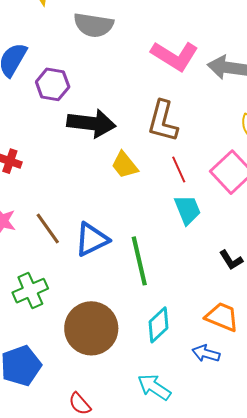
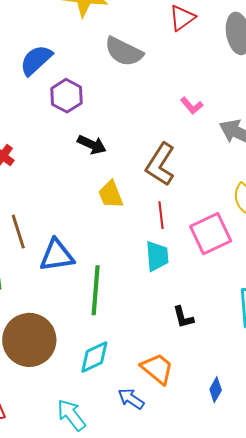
pink L-shape: (175, 56) -> (192, 106), size x0.5
black arrow: (91, 123) -> (92, 145), size x0.6

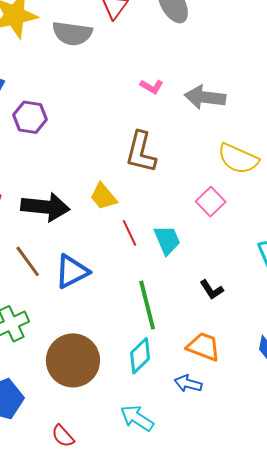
gray semicircle: (124, 52) -> (72, 33), moved
black arrow: (92, 145) -> (45, 207), moved, size x1.6
red line: (161, 215) -> (130, 233), moved
pink square: (211, 234) -> (211, 202), size x0.7
green line: (96, 290) -> (147, 305), moved

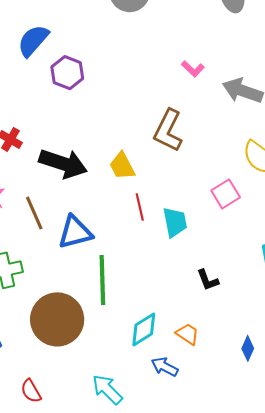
green line: (147, 305) -> (102, 280), moved
orange trapezoid: (203, 347) -> (187, 334), size x0.7
cyan diamond: (140, 356) -> (144, 329), moved

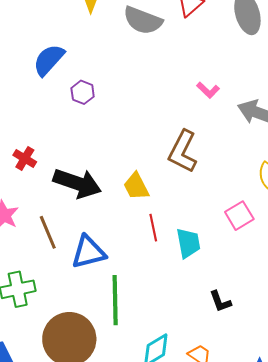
purple hexagon: (67, 73) -> (83, 92), size x0.7

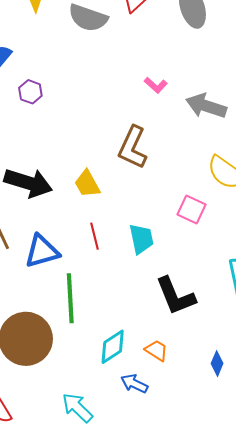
pink square: (239, 216) -> (191, 210), turned -32
red line: (153, 228) -> (94, 236), moved
black L-shape: (220, 301) -> (175, 296), size x1.8

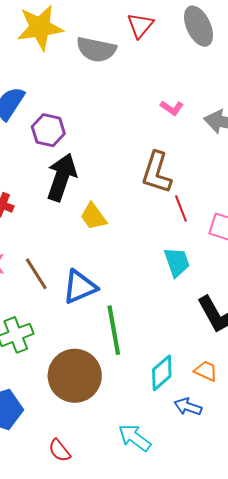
purple hexagon: (30, 92) -> (48, 130), size x1.4
black arrow: (28, 183) -> (62, 177), moved, turned -81
yellow trapezoid: (87, 184) -> (93, 216), moved
red line: (94, 236) -> (181, 208), moved

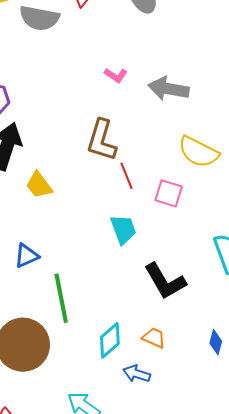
blue triangle: (80, 287) -> (26, 256), size x0.7

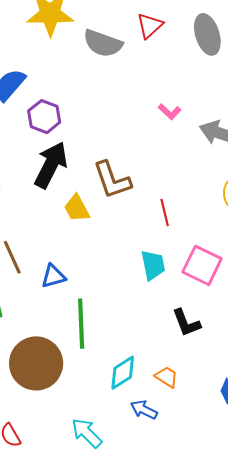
brown L-shape: (102, 140) -> (112, 180), moved, turned -45
pink square: (169, 193) -> (202, 265), moved, size x1.4
black L-shape: (165, 281) -> (186, 323), size x0.7

